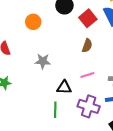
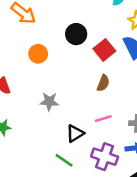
black triangle: (64, 87) -> (75, 133), turned -35
green line: (55, 110) -> (64, 160), turned -56

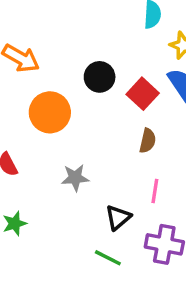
orange circle: (38, 54) -> (50, 112), size x1.5
pink line: (103, 119) -> (155, 191), turned -56

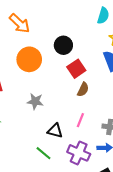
red square: (143, 94) -> (76, 69), moved
black triangle: (118, 217) -> (55, 131), turned 42

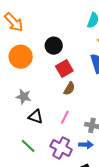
black triangle: (55, 131) -> (36, 117), moved

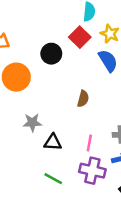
red square: (64, 68) -> (80, 37), moved
pink line: (65, 117) -> (89, 143), moved

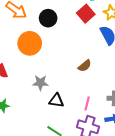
black circle: (51, 54) -> (48, 18), moved
brown semicircle: (83, 99) -> (85, 66), turned 32

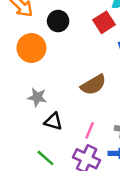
brown semicircle: (85, 66) -> (93, 85), size x1.5

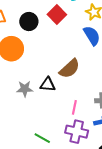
red square: (104, 22) -> (57, 15), moved
black triangle: (53, 121) -> (48, 84), moved

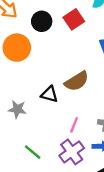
gray star: (25, 89) -> (17, 109), moved
purple cross: (77, 132) -> (72, 152), turned 30

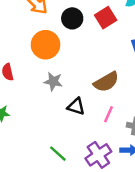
black triangle: (49, 94) -> (76, 106), moved
gray star: (17, 109) -> (53, 81), moved
pink line: (74, 125) -> (108, 114), moved

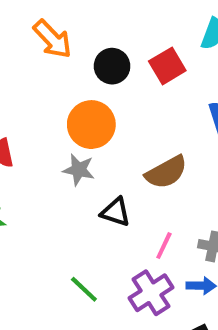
orange circle: (46, 45) -> (91, 125), moved
pink line: (108, 114) -> (164, 246), moved

